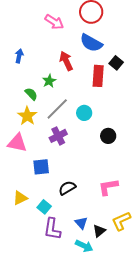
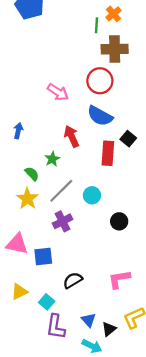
pink triangle: (17, 143) -> (17, 244), moved

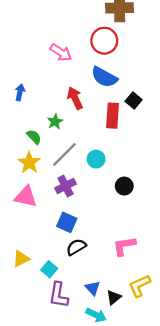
pink triangle: (17, 244) -> (26, 197), moved
blue square: (43, 256) -> (67, 222), moved, turned 30

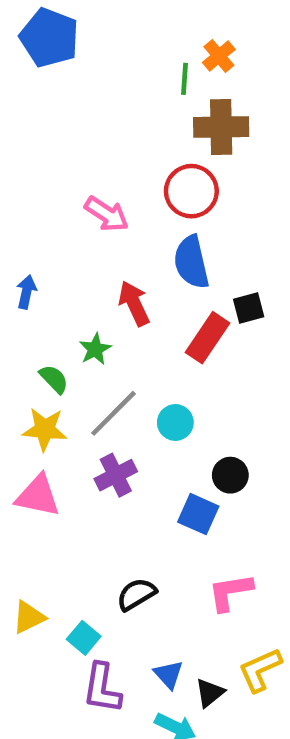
blue semicircle: (104, 77) -> (191, 262), turned 48
black square: (134, 100) -> (249, 308), turned 35
red rectangle: (112, 116) -> (207, 338), turned 30
yellow star: (29, 163) -> (45, 429), turned -30
blue square: (67, 222) -> (198, 514), moved

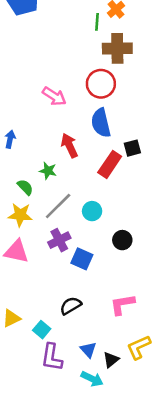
green star: (95, 349) -> (48, 171), turned -30
blue square: (198, 514) -> (82, 259), moved

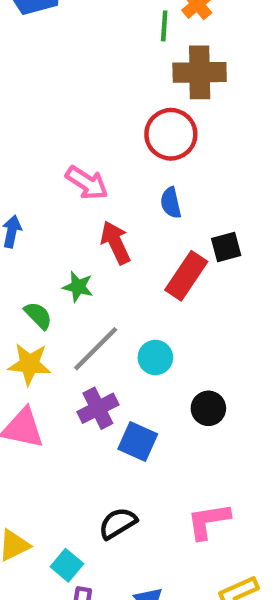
pink arrow: (54, 96) -> (87, 183), moved
blue semicircle: (101, 123) -> (171, 203), size x0.6

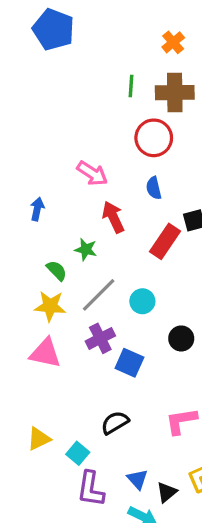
green line: (164, 26) -> (131, 86), moved

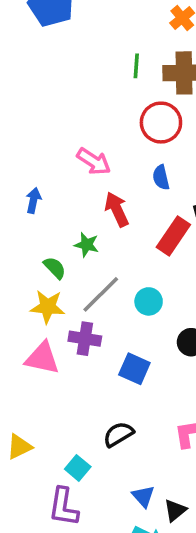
purple cross: (100, 338) -> (85, 339), moved, turned 36
yellow triangle: (39, 439) -> (19, 447), moved
purple L-shape: (91, 489) -> (64, 507), moved

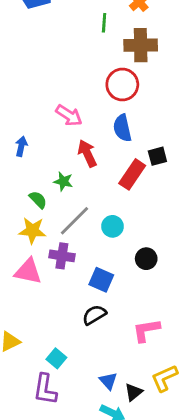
green line: (136, 66) -> (104, 23), moved
blue semicircle: (161, 177) -> (122, 128), size x1.4
black semicircle: (118, 434) -> (94, 315), moved

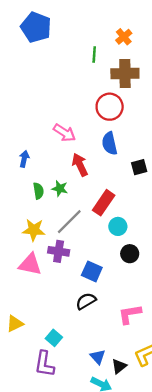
red rectangle: (132, 174) -> (104, 203), moved
green semicircle: (38, 200) -> (38, 191), moved, turned 35
cyan circle: (112, 226) -> (118, 226), moved

